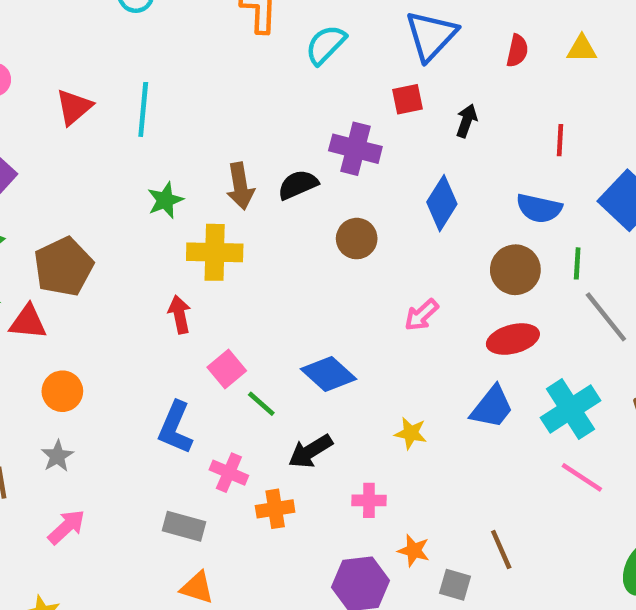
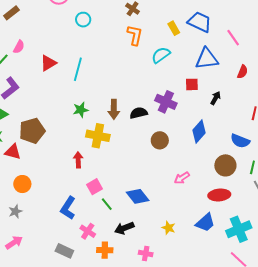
blue triangle: (431, 36) -> (207, 59), turned 30

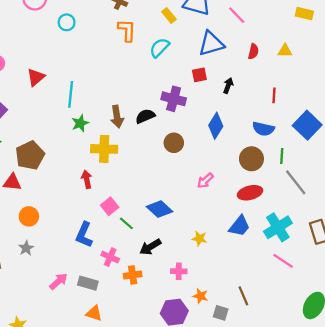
cyan line: (78, 69) -> (71, 94), moved
pink arrow: (14, 242) -> (58, 281), moved

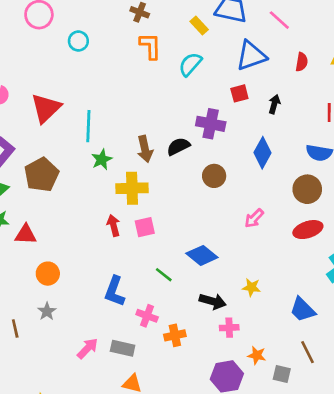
red triangle: (36, 77) -> (46, 108), size x1.4
brown pentagon: (30, 155) -> (42, 175), moved
pink square: (110, 206) -> (145, 227), moved, turned 30
blue trapezoid: (239, 226) -> (303, 310), moved, turned 100
black arrow: (150, 247) -> (213, 301), moved, turned -130

